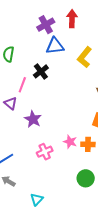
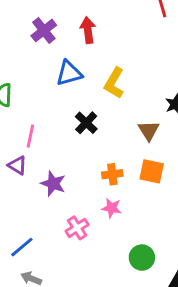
purple cross: (46, 25) -> (44, 30), moved
black cross: (41, 71) -> (86, 123), moved
orange cross: (88, 144) -> (112, 174), moved

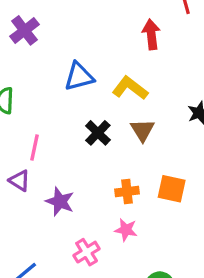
purple cross: (44, 30) -> (25, 30), moved
red arrow: (88, 30) -> (151, 34), moved
yellow L-shape: (114, 83) -> (130, 88), turned 96
brown triangle: (149, 131) -> (143, 130), moved

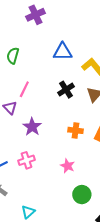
pink star: (126, 230) -> (68, 166), moved
pink cross: (87, 252) -> (27, 160), moved

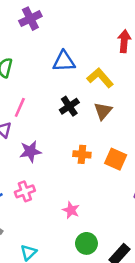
purple star: (32, 127) -> (30, 151), turned 30
pink star: (68, 166) -> (71, 210), moved
green circle: (82, 195) -> (86, 243), moved

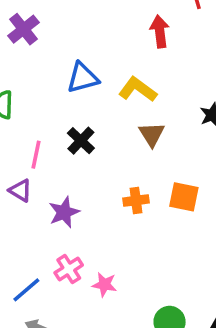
black cross: (69, 106) -> (81, 141), moved
pink star: (71, 210) -> (104, 285), moved

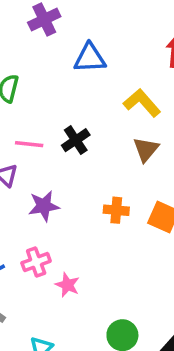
blue triangle: (83, 78) -> (90, 58), moved
pink line: (36, 155) -> (29, 144), turned 72

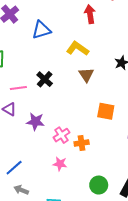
purple star: (44, 206) -> (35, 122), turned 30
orange cross: (116, 210) -> (82, 143), moved
pink cross: (36, 262) -> (61, 135), moved

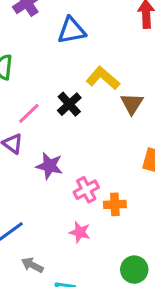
yellow L-shape: (78, 48) -> (103, 78), moved
pink line: (18, 88) -> (29, 113), turned -42
gray arrow: (21, 190) -> (32, 265), moved

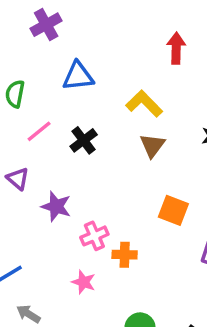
blue triangle: (72, 30) -> (78, 76), moved
yellow L-shape: (103, 78) -> (144, 104), moved
pink line: (29, 113) -> (39, 131), moved

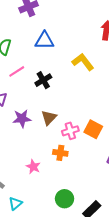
brown triangle: (152, 145) -> (49, 118), moved
purple star: (56, 206) -> (22, 119), turned -30
pink cross: (94, 236) -> (70, 131), moved

